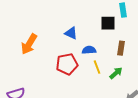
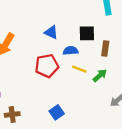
black square: (108, 23) -> (87, 33), moved
yellow line: (97, 67) -> (79, 69), turned -48

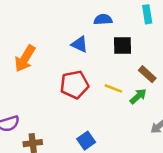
brown rectangle: (105, 48) -> (147, 74), moved, turned -56
blue semicircle: (71, 51) -> (103, 20), moved

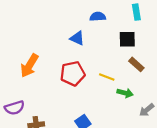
black square: (123, 46) -> (127, 39), moved
orange arrow: (25, 59) -> (29, 66), moved
green arrow: (138, 96) -> (125, 93), moved, turned 56

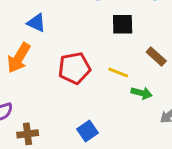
blue triangle: (77, 38) -> (36, 23), moved
black square: (127, 39) -> (123, 24), moved

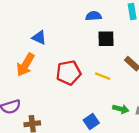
green arrow: (142, 93) -> (121, 109), moved
blue square: (87, 131) -> (91, 121), moved

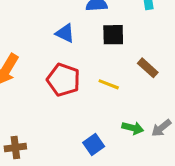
blue triangle: (39, 38) -> (65, 33), moved
red pentagon: (69, 73) -> (64, 80), turned 30

